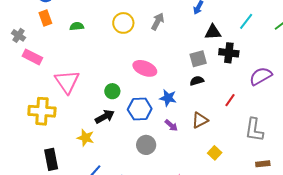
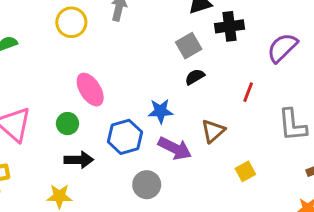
pink ellipse: (145, 68) -> (90, 90), moved, turned 50
green circle: (112, 91) -> (68, 124), moved
black arrow: (105, 117) -> (79, 160), turned 42
purple arrow: (171, 125) -> (175, 148), size x1.6
yellow square: (215, 153) -> (245, 171), turned 32

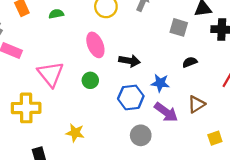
gray square: (189, 46) -> (179, 27), moved, turned 36
pink ellipse: (90, 90) -> (95, 45), moved
black arrow: (79, 160) -> (129, 61), moved

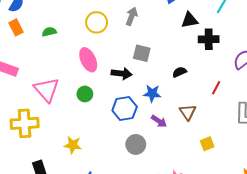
gray square: (179, 27) -> (142, 53), moved
brown triangle: (196, 104) -> (188, 112), turned -30
purple arrow: (166, 112) -> (159, 121), size x0.7

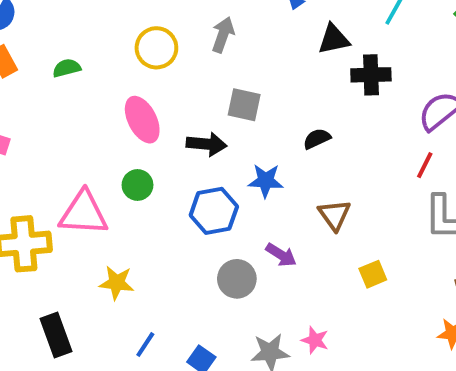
red line: (216, 88) -> (425, 165), moved
pink triangle: (47, 90) -> (84, 213), moved, turned -44
purple arrow: (159, 121) -> (281, 255), moved

